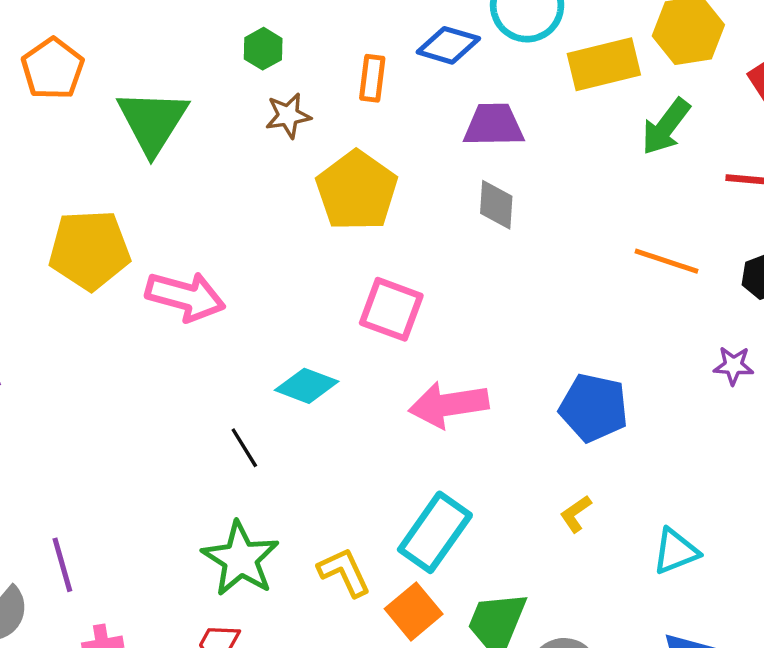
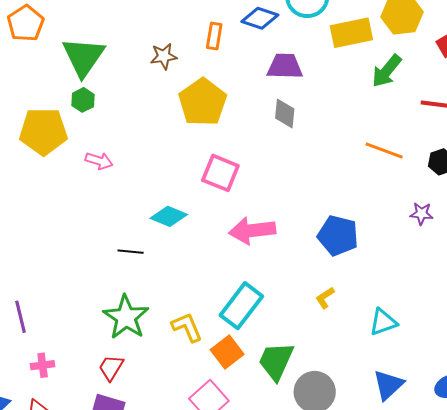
green hexagon: (263, 49) -> (83, 100), moved
pink arrow: (185, 296) -> (99, 161), size x0.6
black line: (244, 448) -> (131, 252), turned -55

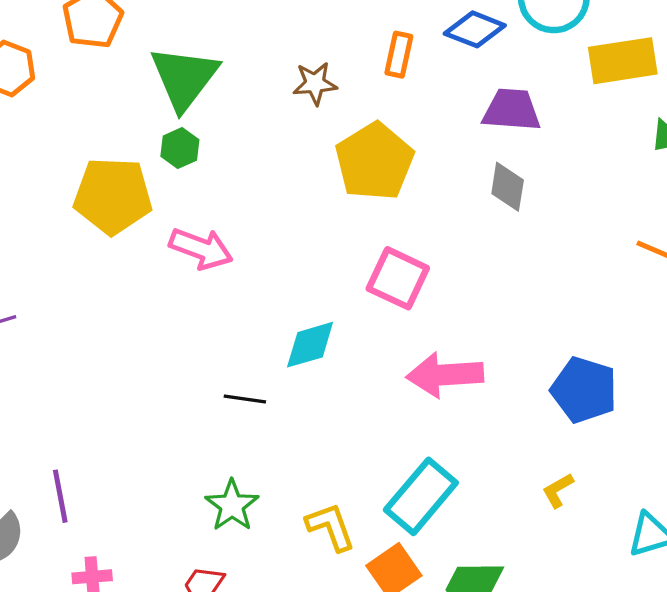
pink arrow: (99, 161) -> (201, 249), size x1.4
cyan diamond: (169, 216) -> (310, 345), turned -42
green star: (126, 317) -> (232, 505), size x0.7

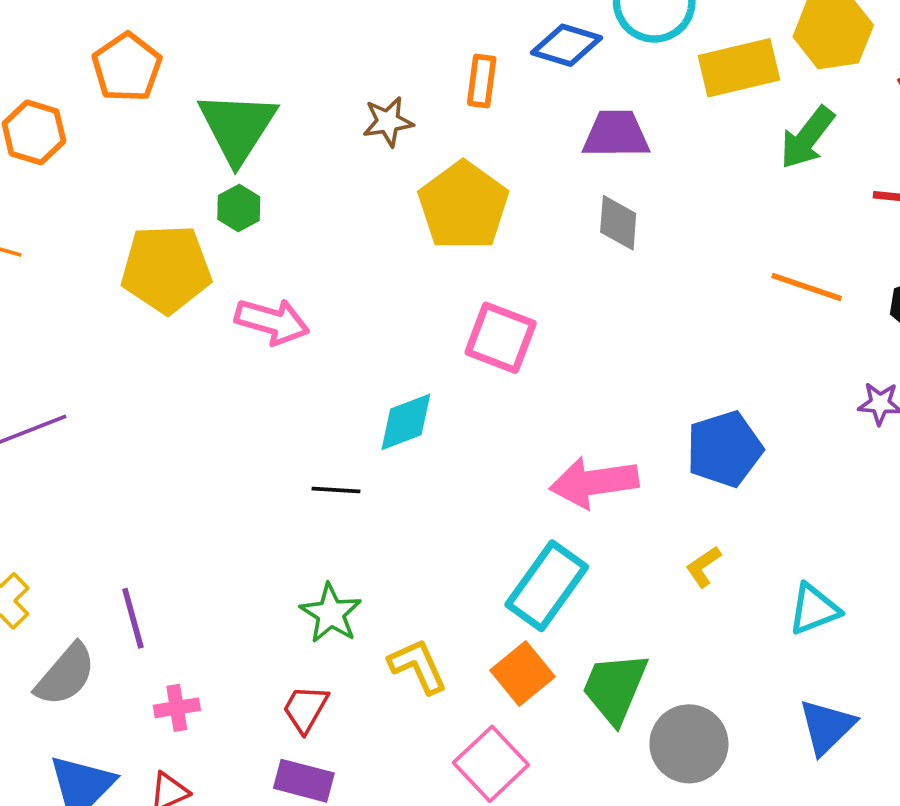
pink arrow: (445, 375) -> (594, 482), moved
blue pentagon: (584, 390) -> (724, 449), turned -30
yellow L-shape: (331, 527) -> (418, 666), moved

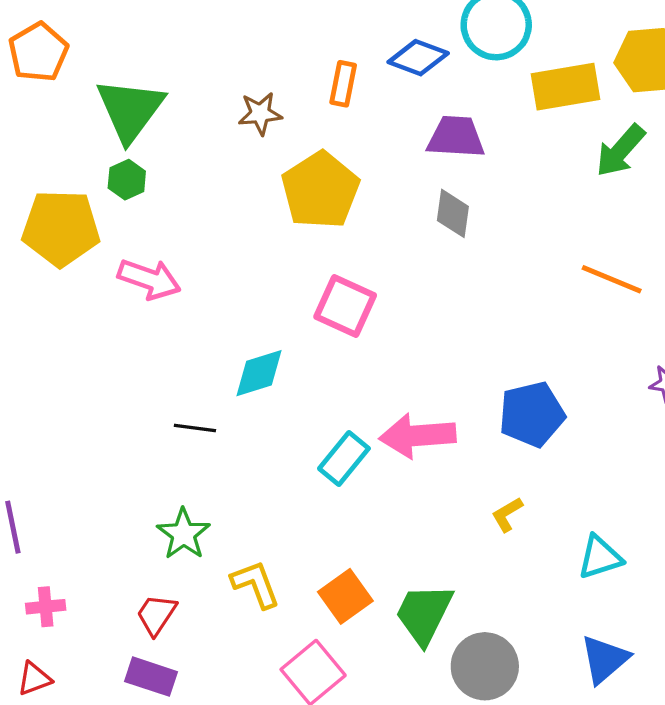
cyan rectangle: (547, 586) -> (344, 458), moved, size x0.7

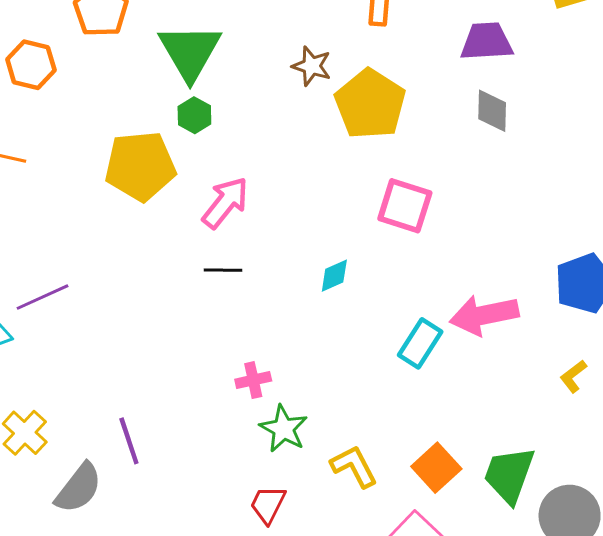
brown star: (260, 113) -> (312, 66), moved, turned 30
pink arrow: (149, 279) -> (225, 203), turned -64
cyan diamond: (259, 373) -> (334, 276), size x0.7
black line: (195, 428) -> (223, 270), moved
pink cross: (46, 607) -> (253, 380), moved

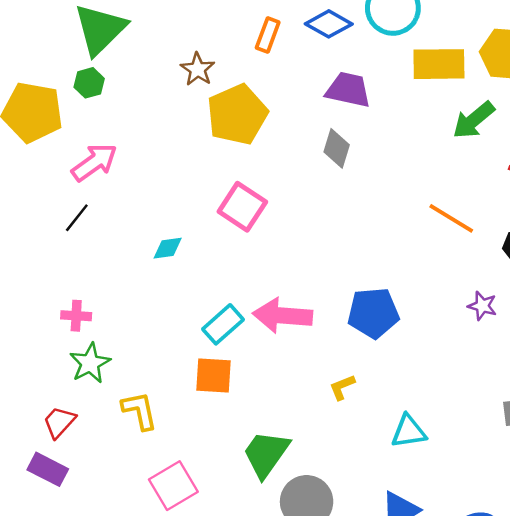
black line: (223, 270) -> (77, 218), turned -68
orange square: (436, 468) -> (214, 375), moved, turned 30

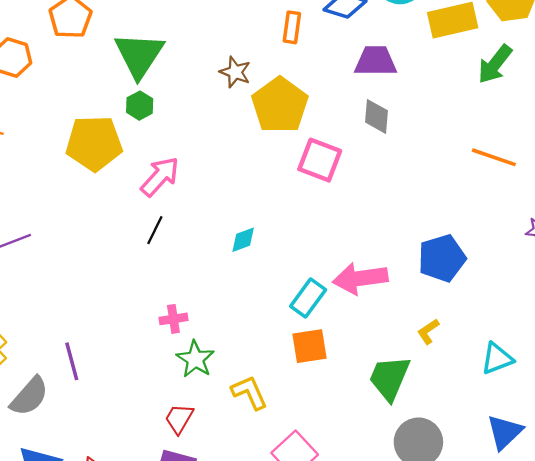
pink square: (242, 207) -> (320, 160), moved
green trapezoid: (266, 454) -> (389, 378), moved

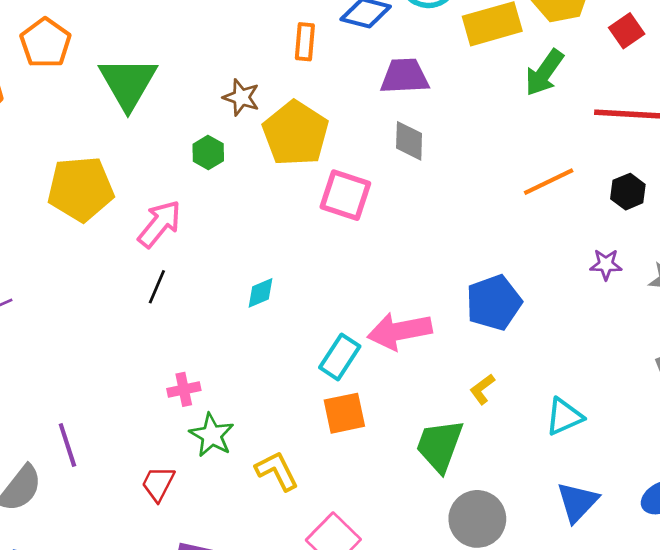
green hexagon: (140, 106) -> (208, 152), moved
orange line: (494, 157) -> (549, 182), turned -42
red trapezoid: (179, 419) -> (158, 484), moved

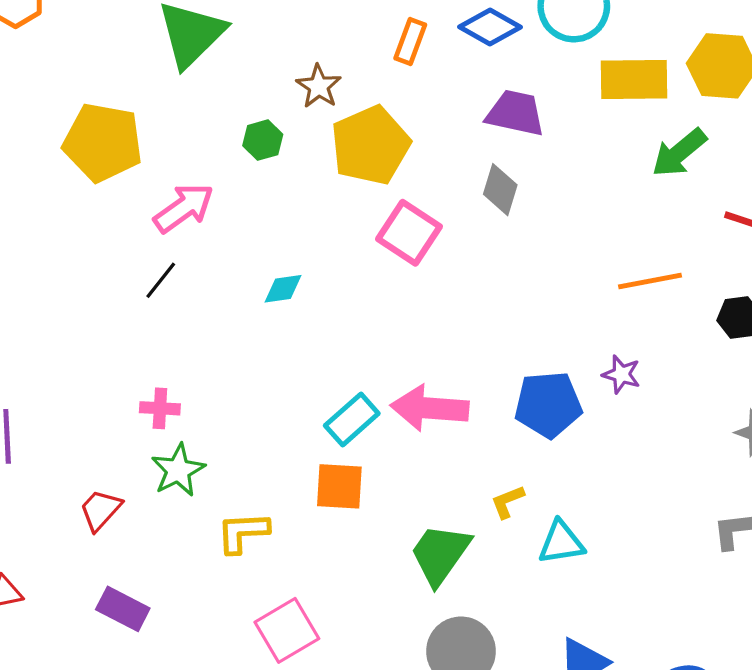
purple star: (606, 264) -> (621, 374), moved
cyan diamond: (260, 293) -> (283, 289), moved
cyan triangle: (564, 417) -> (561, 542), moved
yellow L-shape: (277, 471) -> (243, 532), turned -81

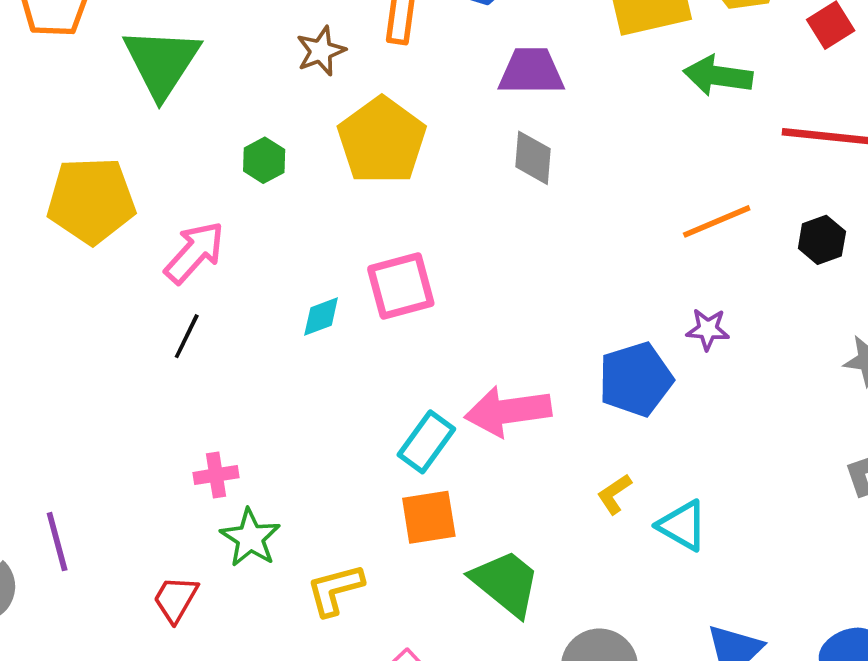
brown star: (319, 86) -> (321, 51), moved, turned 30
green arrow: (679, 153) -> (718, 76), turned 60
pink square: (409, 233) -> (401, 286), moved, turned -36
cyan triangle: (561, 542) -> (682, 526), turned 51
green trapezoid: (440, 554) -> (506, 583), moved, turned 106

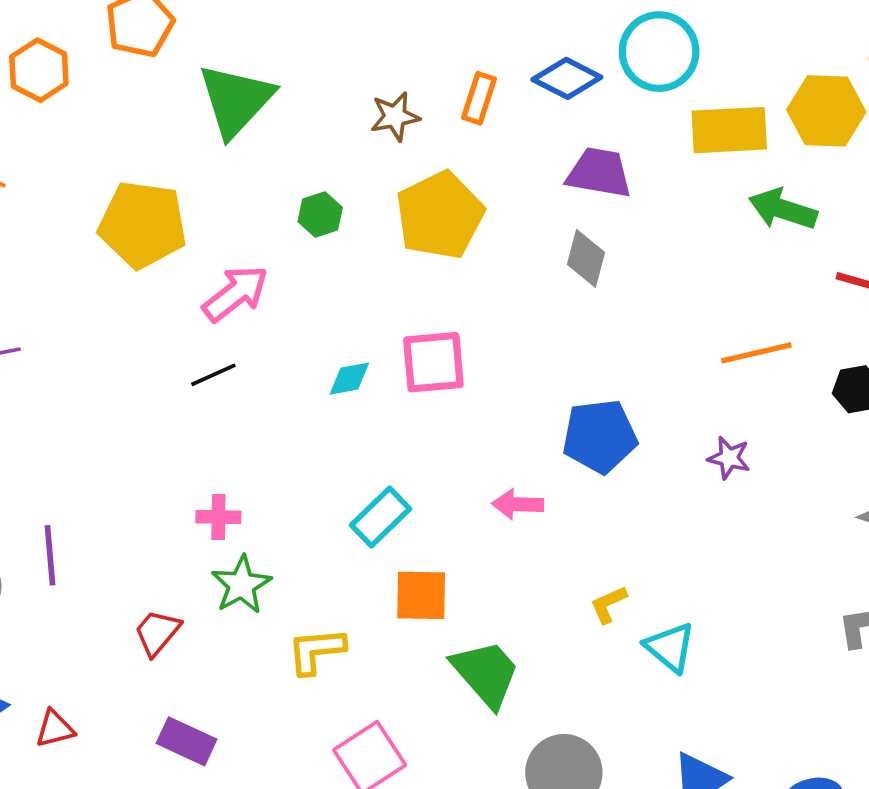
black line: (187, 336) -> (213, 375), turned 30
blue pentagon: (636, 379) -> (600, 436), moved
pink arrow: (508, 411) -> (518, 504), size x0.6
cyan rectangle: (426, 442) -> (381, 517), moved

